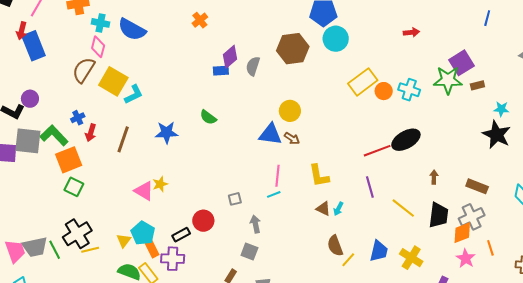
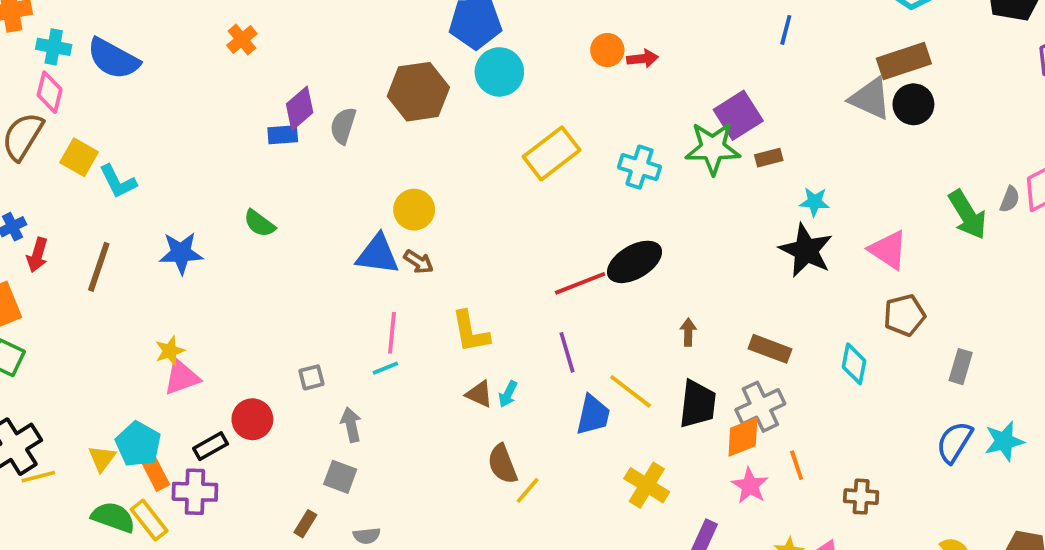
yellow square: (113, 81) -> (79, 157), size x0.7
orange circle: (384, 91) -> (607, 50), moved
cyan L-shape: (134, 94) -> (118, 182), turned 90
pink triangle: (144, 191) -> (182, 377), moved, turned -50
blue trapezoid: (379, 251) -> (593, 415), moved

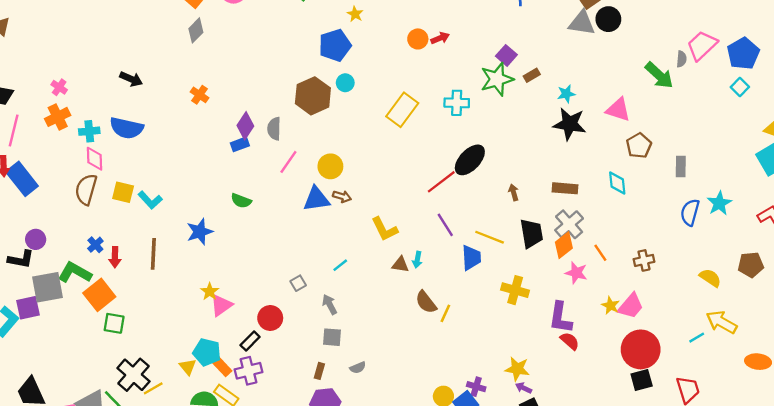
cyan circle: (499, 72) -> (345, 83), moved, size x0.6
purple square: (738, 115) -> (506, 55), size x0.7
pink line: (392, 333) -> (288, 162), moved, turned 45

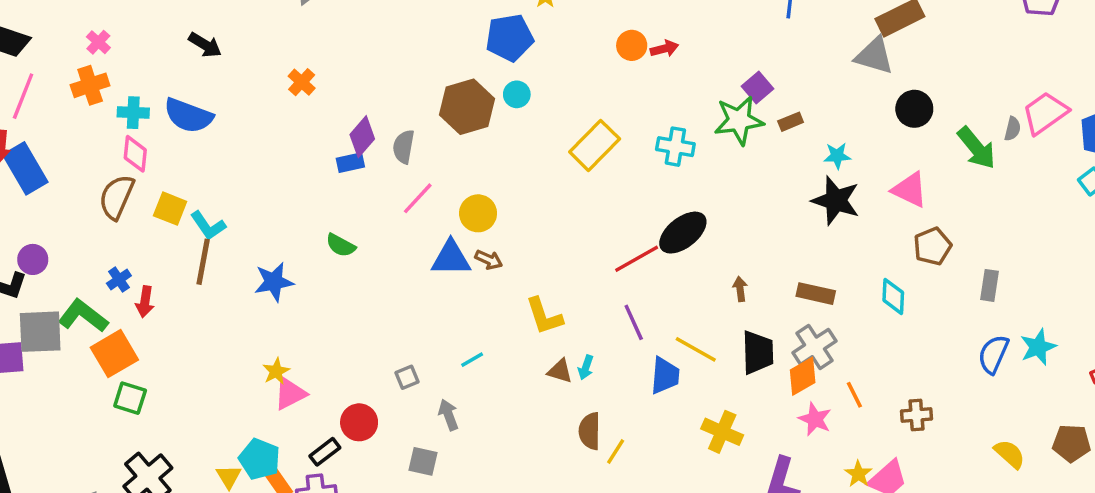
black circle: (608, 19) -> (914, 109), moved
brown line: (153, 254) -> (203, 262), moved
brown semicircle: (426, 302) -> (590, 431), turned 30
gray square: (332, 337) -> (423, 461), moved

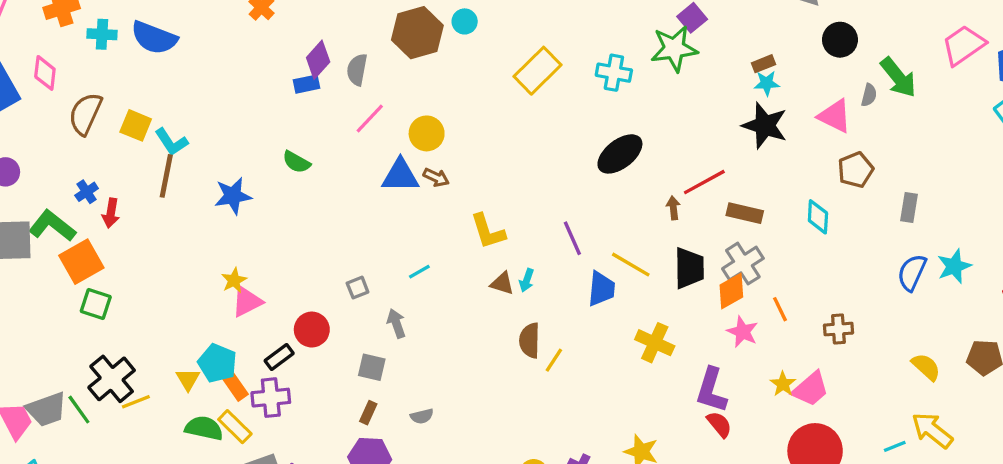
brown rectangle: (791, 122) -> (763, 64), moved
gray semicircle: (1013, 129) -> (869, 95), moved
pink diamond: (135, 154) -> (45, 73), moved
red line: (637, 259) -> (704, 182), moved

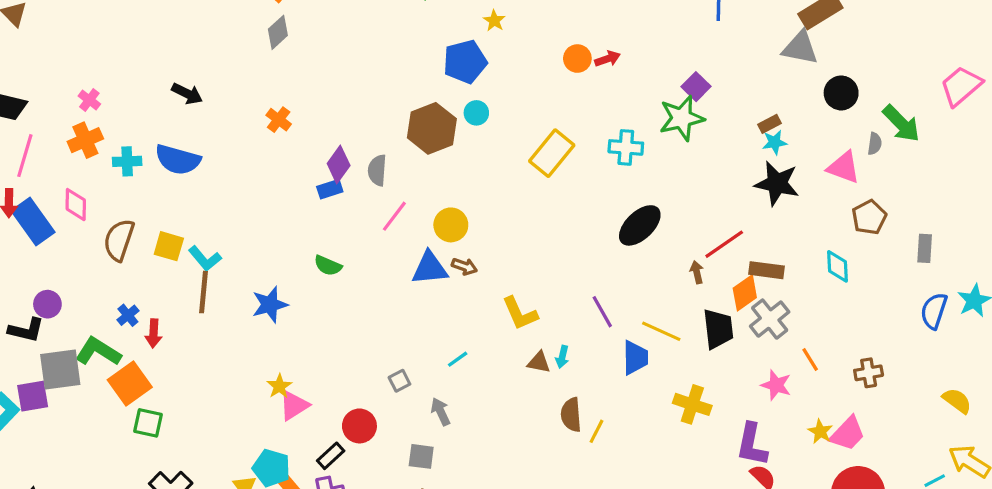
orange diamond: (731, 291) -> (745, 293), moved

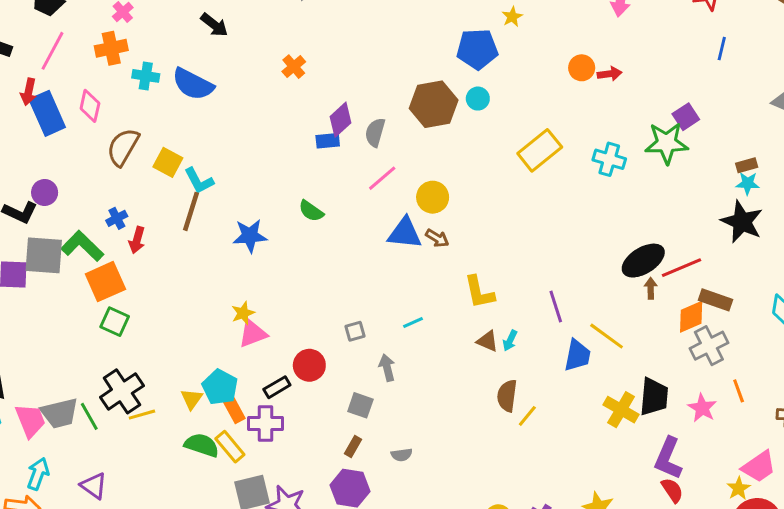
black ellipse: (640, 225) -> (643, 261), moved
black trapezoid: (718, 329) -> (654, 397), moved
yellow star: (820, 432) -> (738, 488), moved

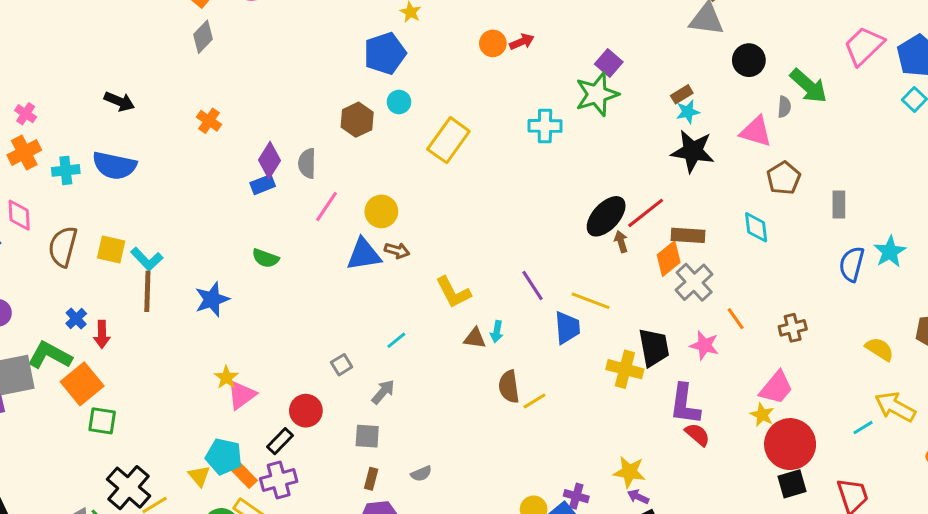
brown hexagon: (434, 104) -> (357, 120), size x0.7
yellow rectangle: (540, 150) -> (448, 140), moved
gray arrow: (387, 368) -> (383, 392), turned 70
yellow line: (527, 416) -> (534, 401), turned 35

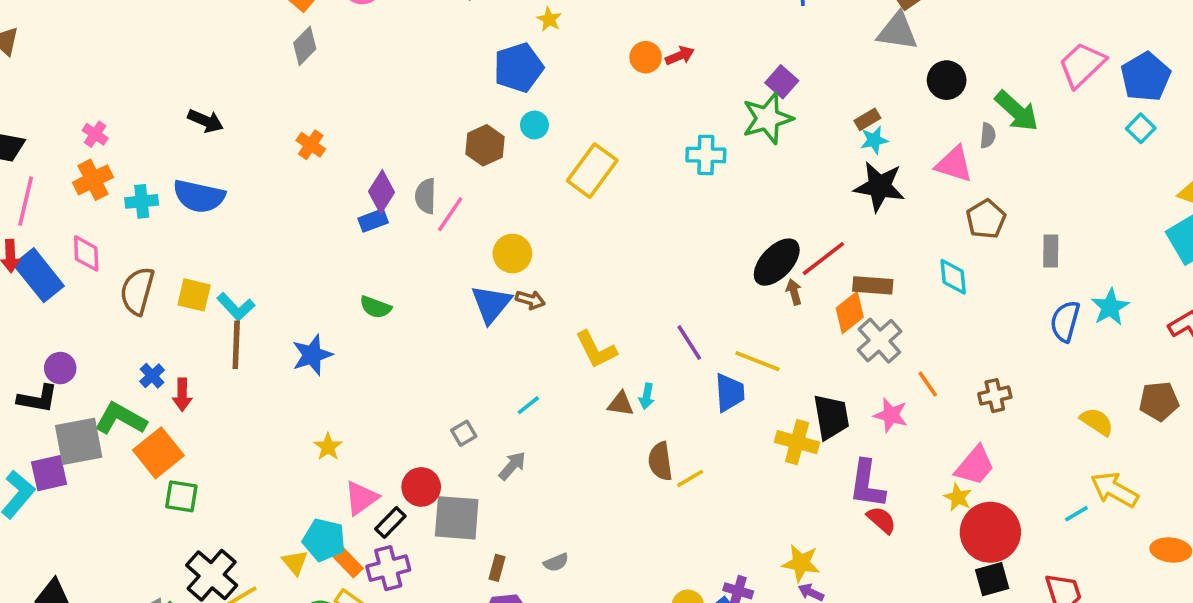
pink line: (327, 207) -> (450, 214), moved
blue triangle: (364, 254) -> (491, 304), turned -42
pink triangle: (242, 395) -> (361, 498), moved
gray square: (367, 436) -> (457, 518), moved, size x1.6

